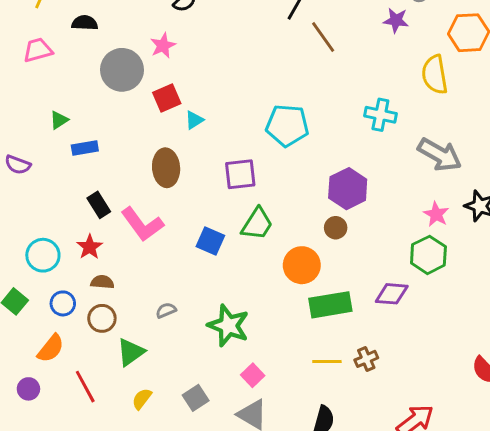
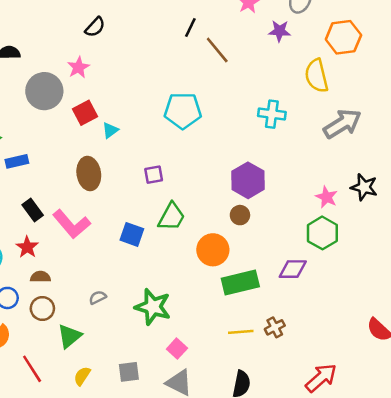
cyan pentagon: (287, 125) -> (183, 111), moved
gray arrow: (440, 155) -> (342, 124), moved, turned -57
purple square: (240, 174) -> (154, 175), size x0.7
gray square: (196, 398) -> (129, 372), turned 30

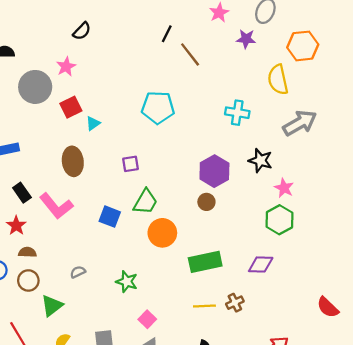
black star: (364, 187) -> (260, 160), moved
orange circle: (213, 250) -> (162, 233), moved
purple diamond: (293, 269) -> (261, 264), moved
green star: (153, 307) -> (127, 282), size x0.7

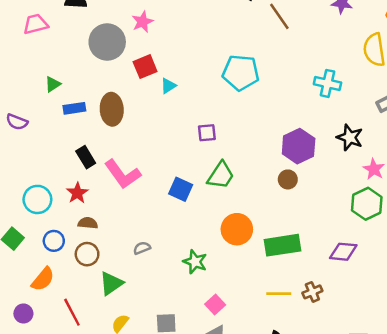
brown ellipse: (73, 161) -> (112, 109), moved
orange circle: (162, 233) -> (237, 229), moved

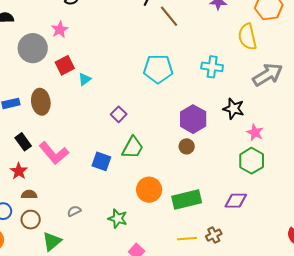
cyan pentagon: (241, 73) -> (158, 69), moved
purple square: (207, 133) -> (119, 114), turned -35

